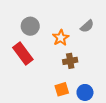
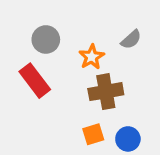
brown cross: (70, 61) -> (106, 92), size x1.5

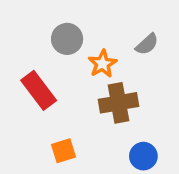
gray circle: (46, 39) -> (67, 39), moved
orange square: (93, 134) -> (63, 151), moved

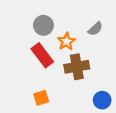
red rectangle: (39, 90) -> (42, 55), moved
blue circle: (143, 156) -> (102, 100), moved

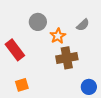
red rectangle: (42, 55) -> (15, 50), moved
orange square: (41, 98) -> (22, 85), moved

